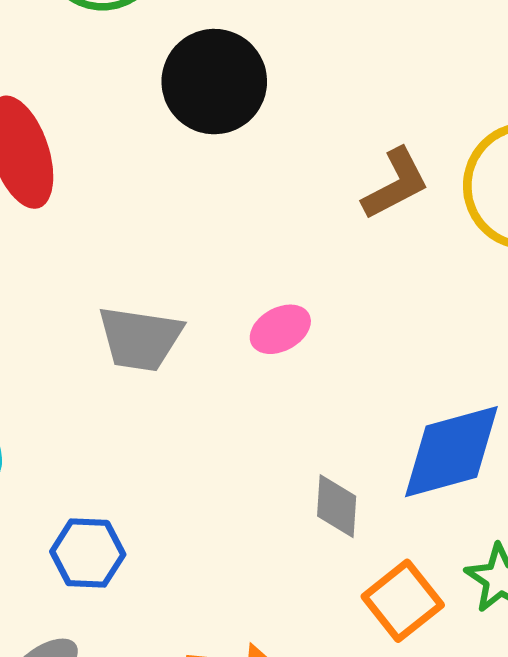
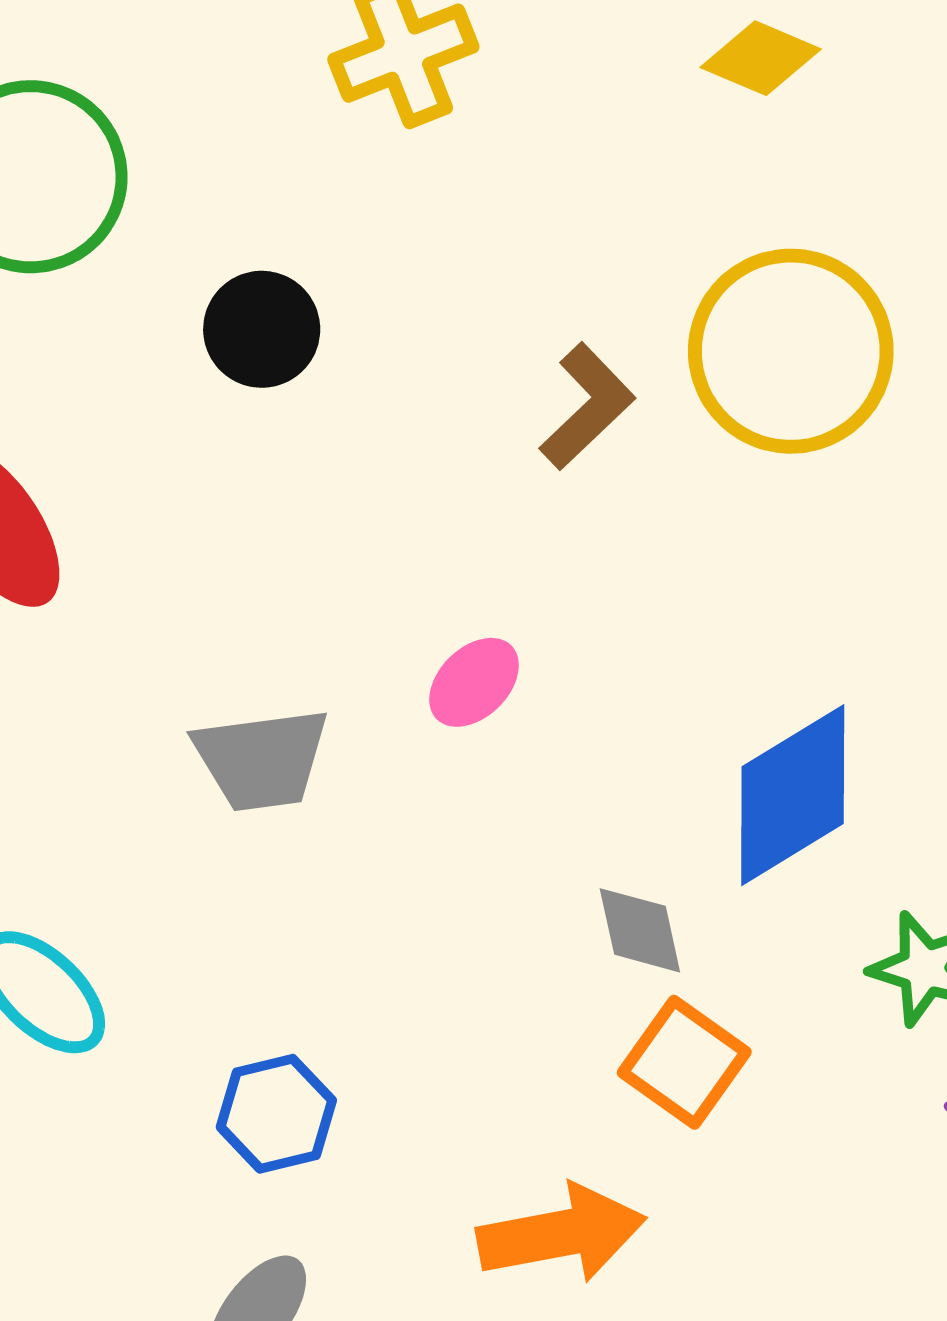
black circle: (214, 82) -> (262, 329), size x0.7
orange square: (403, 601) -> (684, 1062), moved

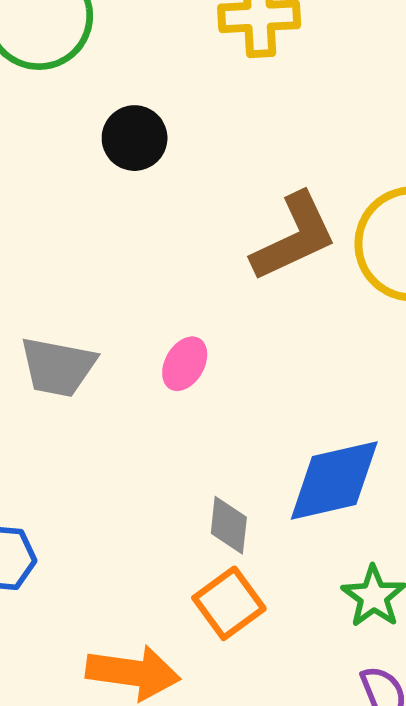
brown L-shape: (587, 406) -> (294, 237), size x1.4
pink ellipse: (474, 682) -> (185, 364), turned -34

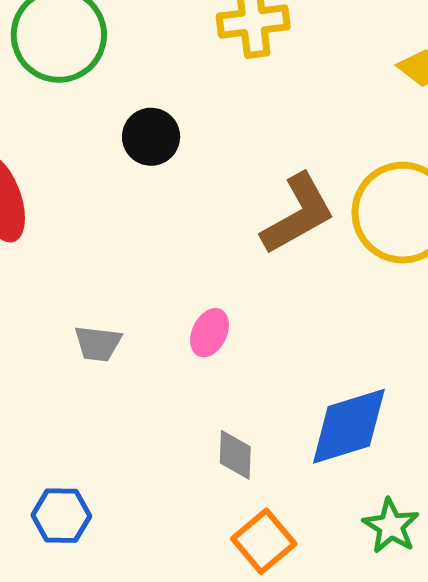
gray trapezoid: (58, 367) -> (98, 343), size x0.7
gray diamond: (229, 525) -> (235, 455), moved

